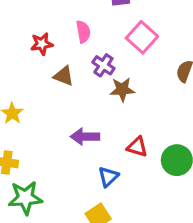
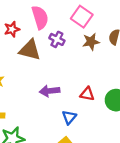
pink semicircle: (83, 32) -> (40, 17), size x1.5
brown triangle: (64, 76) -> (30, 50), size x1.5
brown star: (122, 89) -> (91, 42), moved

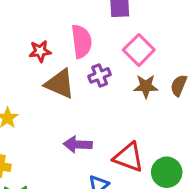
purple cross: (57, 39) -> (100, 75), turned 32
red triangle: (87, 94) -> (129, 157), size x1.5

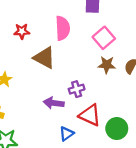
red star: (40, 51) -> (22, 31), moved
purple cross: (100, 75) -> (77, 89), moved

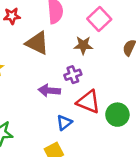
brown star: (107, 65) -> (83, 45), moved

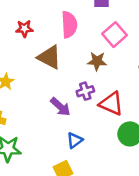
purple arrow: (49, 91) -> (60, 107), turned -145
red triangle: (88, 102) -> (111, 104), moved

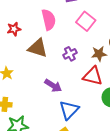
brown star: (97, 61) -> (99, 54), moved
purple cross: (85, 91) -> (70, 54), moved
blue triangle: (75, 140) -> (69, 110), size x1.5

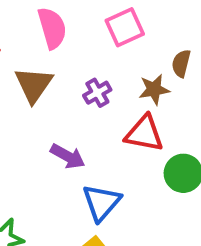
pink square: (86, 21) -> (125, 27), turned 30
brown triangle: (38, 48) -> (34, 85), turned 50

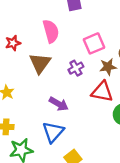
pink square: (125, 27) -> (94, 43), moved
blue triangle: (101, 202) -> (53, 132), moved

